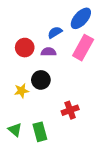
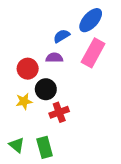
red circle: (25, 48) -> (28, 69), moved
red cross: (70, 110) -> (59, 112), moved

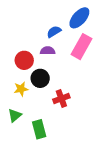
red cross: (59, 112) -> (61, 98), moved
green triangle: (17, 145) -> (15, 115), moved, turned 40

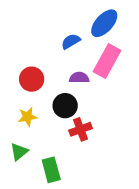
purple semicircle: (48, 51) -> (79, 78), moved
black circle: (40, 78) -> (65, 106), moved

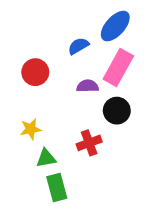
red circle: (32, 79) -> (35, 72), moved
black circle: (65, 106) -> (117, 111), moved
green triangle: (19, 152) -> (46, 158), moved, turned 30

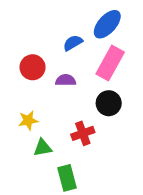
purple semicircle: (88, 86) -> (66, 80), moved
green rectangle: (57, 187) -> (67, 178), moved

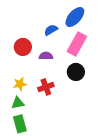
red cross: (83, 133) -> (46, 87), moved
green triangle: (43, 148) -> (18, 103), moved
green rectangle: (67, 178) -> (20, 124), moved

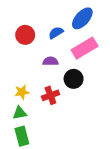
pink rectangle: (77, 44) -> (85, 48), turned 30
red circle: (23, 47) -> (25, 35), moved
black circle: (76, 72) -> (74, 79), moved

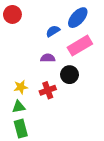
red circle: (25, 35) -> (12, 14), moved

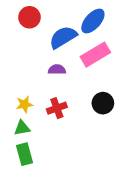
red circle: (12, 14) -> (29, 17), moved
blue semicircle: (53, 31) -> (63, 37), size x1.6
black circle: (69, 75) -> (103, 103), moved

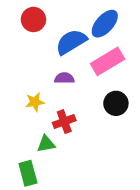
black circle: (103, 103) -> (116, 103), moved
yellow star: (25, 104) -> (35, 102), moved
green triangle: (22, 128) -> (46, 144), moved

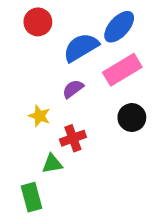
purple semicircle: (64, 78) -> (73, 89), turned -36
yellow star: (35, 102) -> (39, 116), turned 30

